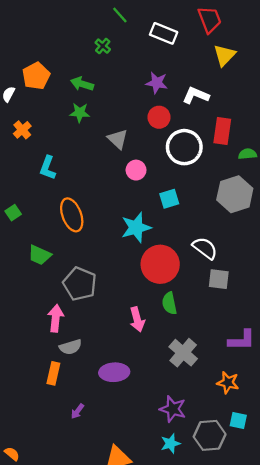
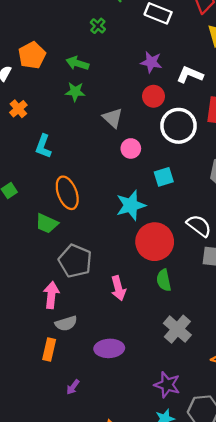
green trapezoid: (40, 255) -> (47, 223), moved
pink arrow: (137, 319) -> (118, 288), moved

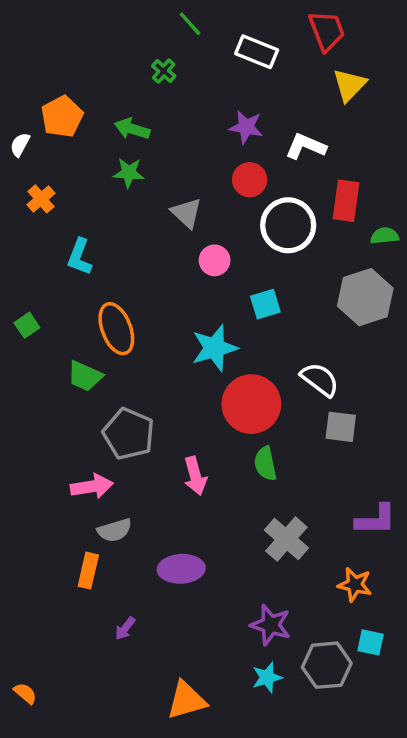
pink arrow: (51, 295) -> (92, 486), turned 75

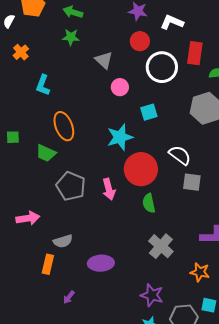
green square: (27, 325) -> (13, 137), moved, turned 32
pink arrow: (195, 476) -> (109, 189), moved
pink arrow: (92, 486) -> (28, 218), moved

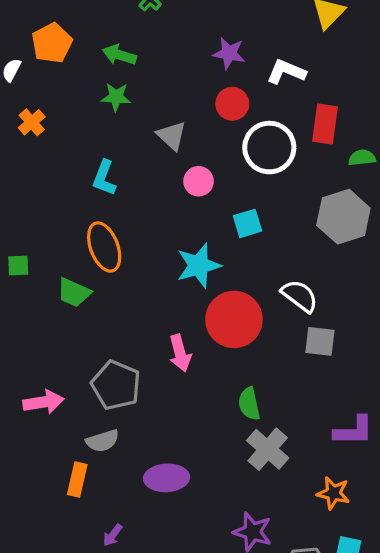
cyan L-shape: (43, 85) -> (104, 178), moved
gray pentagon: (71, 186) -> (116, 385), moved
green semicircle: (149, 203) -> (249, 404), moved

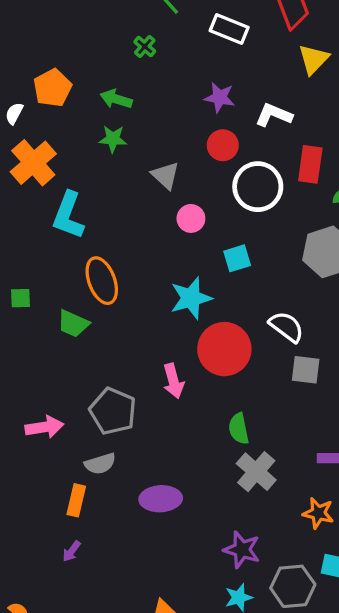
orange cross: (32, 122) -> (33, 163), size x1.8
cyan L-shape: (104, 178) -> (68, 215), moved, size x1.4
purple arrow: (113, 535) -> (71, 551), moved

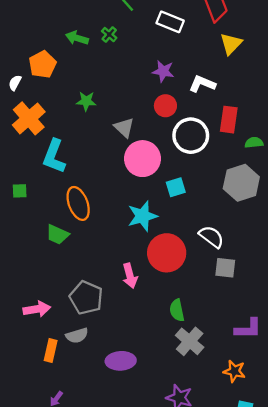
green arrow: (116, 99) -> (77, 38), moved
pink circle: (191, 218) -> (142, 159), size x1.8
green square: (21, 298) -> (20, 191), moved
orange rectangle: (76, 500) -> (51, 351), moved

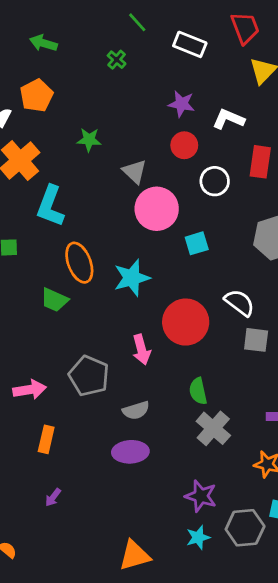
green arrow: (77, 38) -> (43, 43), moved
white circle: (191, 136) -> (215, 181), size x0.7
cyan star: (142, 216) -> (132, 278), moved
gray semicircle: (77, 336) -> (136, 410), moved

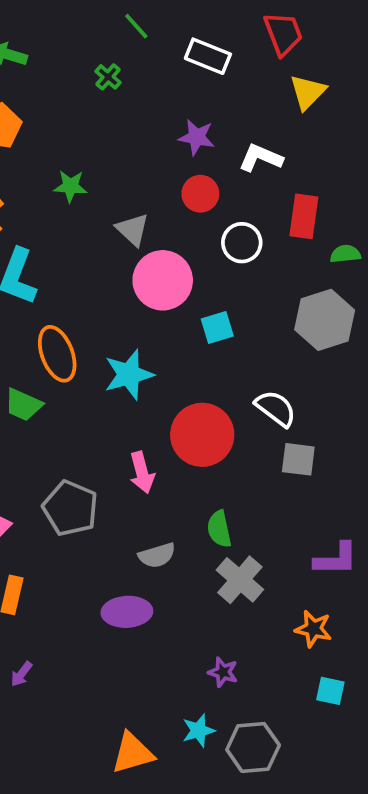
gray semicircle: (136, 410) -> (157, 555), moved
purple star: (201, 496) -> (223, 672), size x0.7
gray hexagon: (245, 528) -> (253, 747), moved
cyan star: (198, 537) -> (198, 730), moved

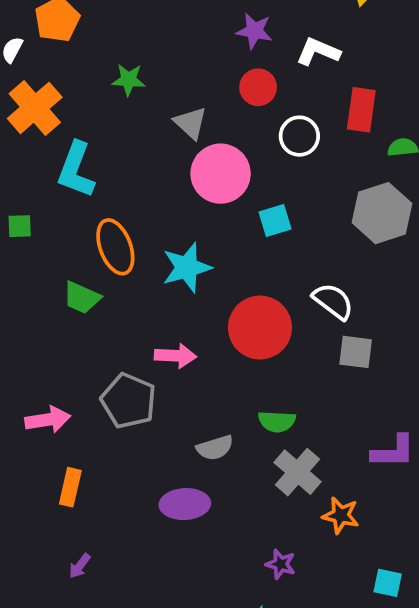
pink arrow: (142, 472) -> (175, 356), moved, turned -72
green semicircle: (219, 529) -> (277, 421), turned -75
orange star: (313, 629) -> (341, 515), moved

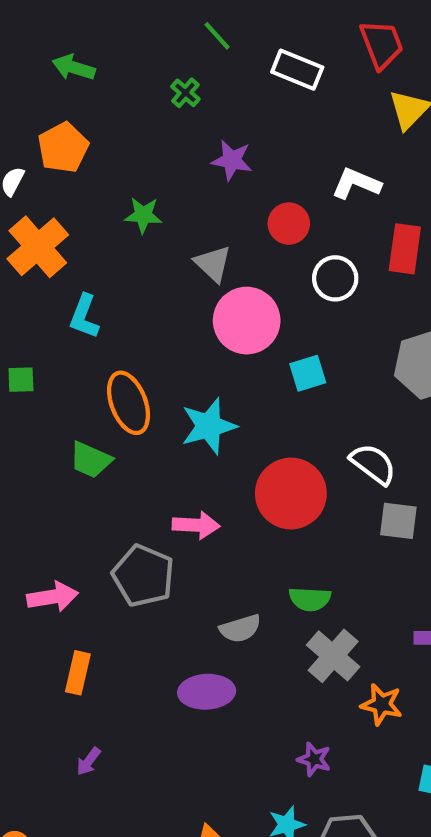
purple star: (254, 31) -> (232, 160), moved
cyan L-shape: (76, 170) -> (84, 316), size x0.7

